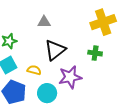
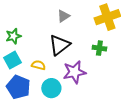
gray triangle: (44, 22) -> (63, 16), moved, turned -32

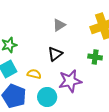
black triangle: (59, 45) -> (55, 54), size x0.7

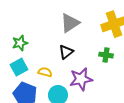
gray triangle: (59, 25) -> (70, 23), size x1.5

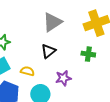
purple star: (81, 79) -> (63, 78), size x0.7

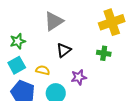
gray triangle: (52, 22) -> (54, 21), moved

